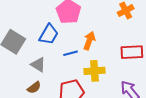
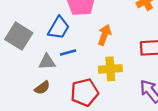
blue line: (71, 53) -> (68, 53), moved
gray triangle: (38, 65) -> (47, 62), turned -35

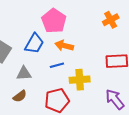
orange arrow: (104, 35) -> (64, 46), moved, turned -96
blue line: (68, 53) -> (57, 65), moved

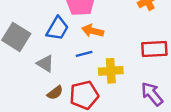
gray triangle: (24, 73) -> (45, 64), turned 35
brown semicircle: (20, 96) -> (55, 93), moved

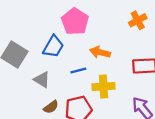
orange arrow: (93, 31) -> (100, 52), moved

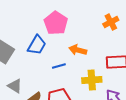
gray triangle: (42, 80) -> (15, 86), moved
yellow cross: (103, 86) -> (92, 80), moved

